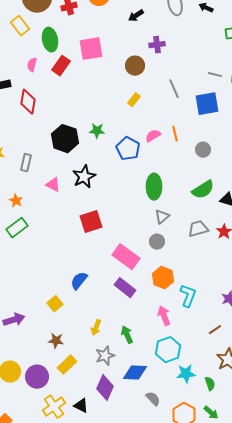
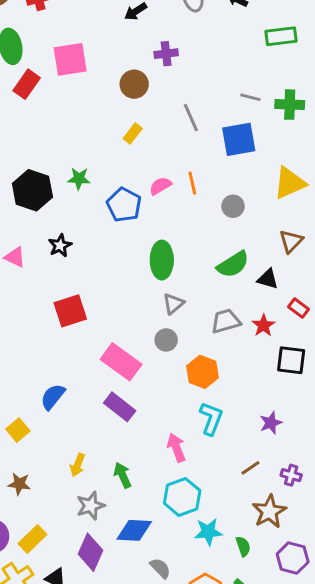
black star: (84, 177) -> (60, 246), size x0.7
orange hexagon: (163, 278) -> (202, 372), moved
yellow rectangle: (67, 365) -> (32, 539), moved

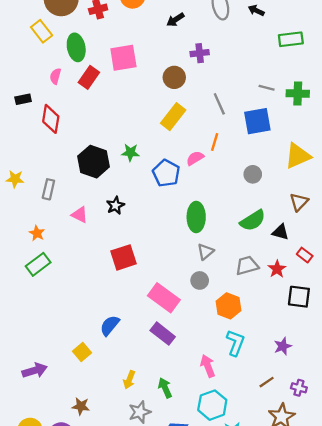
yellow rectangle: (133, 134) -> (173, 117), size x1.6
orange line: (192, 183) -> (215, 142), moved, turned 30
brown star: (19, 484) -> (81, 406), moved

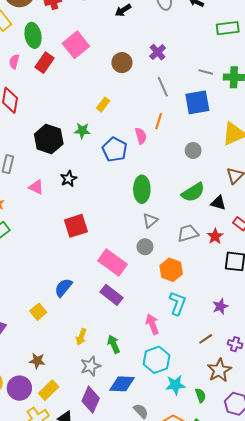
purple cross: (200, 53) -> (158, 52), moved, turned -35
pink square: (123, 58) -> (76, 45), turned -30
yellow rectangle: (173, 117) -> (103, 104), moved, size x0.6
pink semicircle: (195, 158) -> (141, 136), turned 105

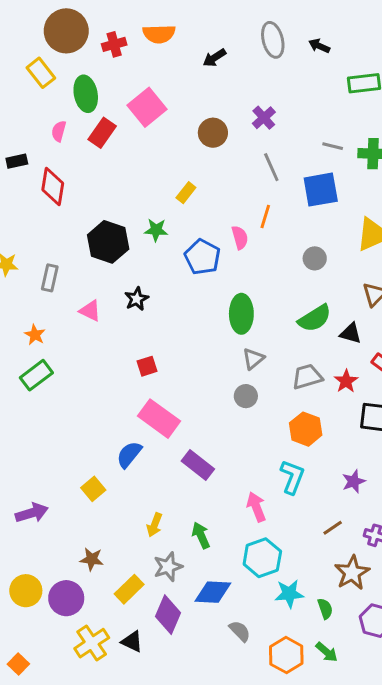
red square: (76, 226) -> (147, 366), size x0.6
pink rectangle: (113, 262) -> (159, 419), moved
orange hexagon: (171, 270) -> (306, 429), moved
yellow rectangle: (49, 390) -> (129, 589), moved

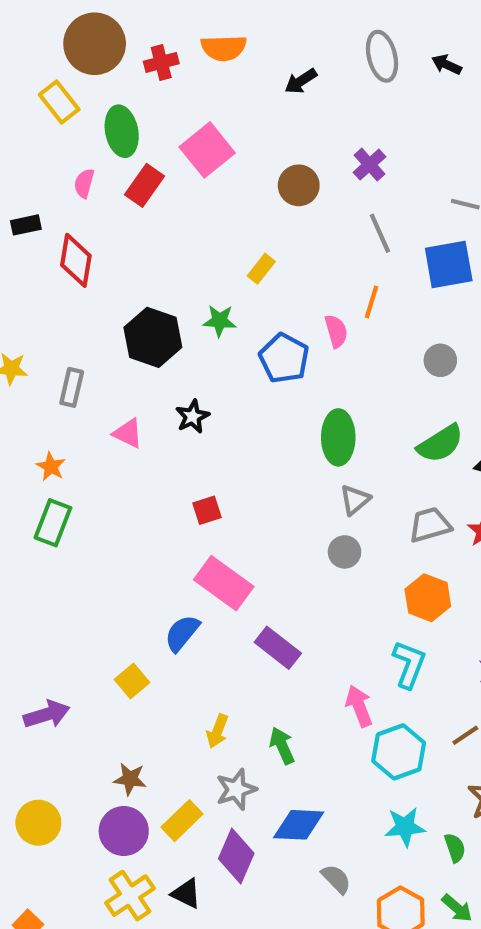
green rectangle: (36, 375) -> (53, 523), turned -32
cyan hexagon: (262, 558) -> (399, 752), moved
purple circle: (66, 598) -> (124, 831), moved

